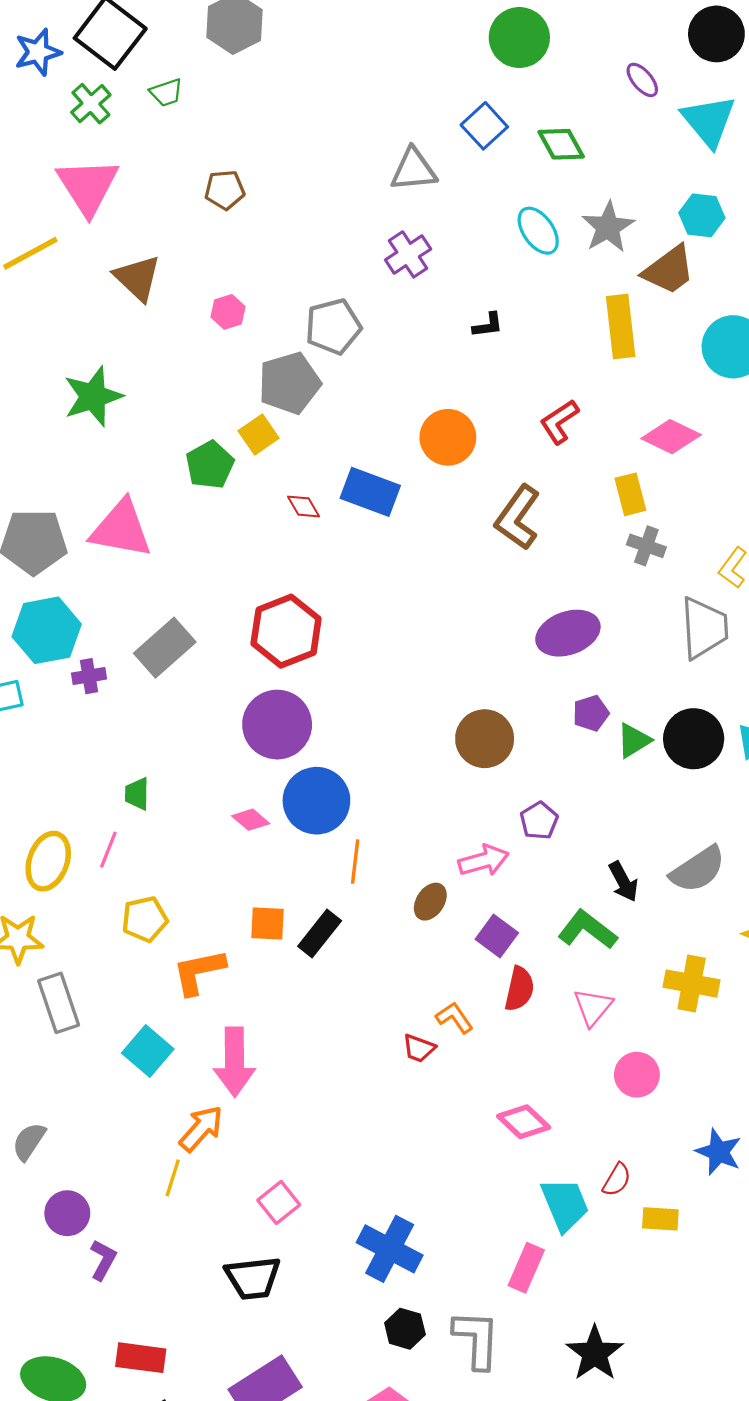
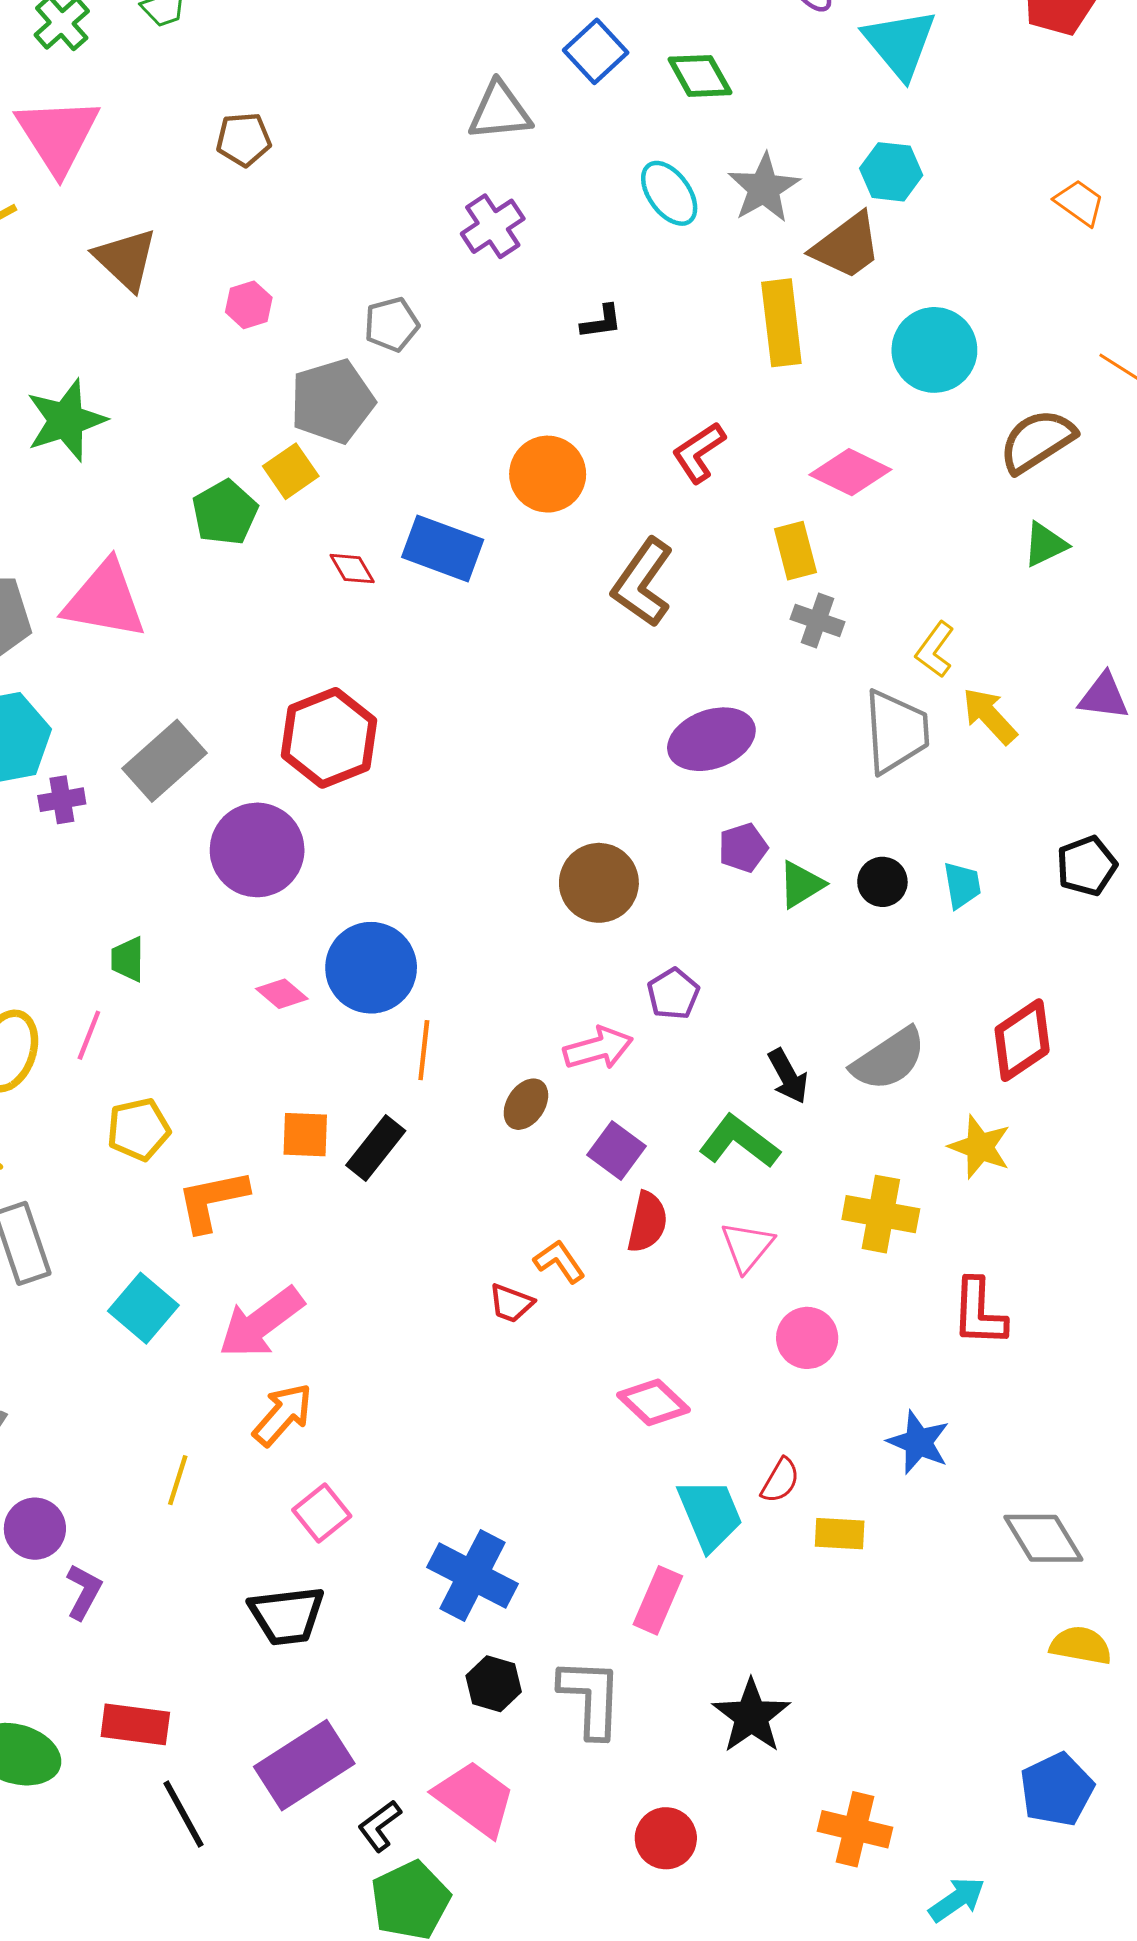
gray pentagon: (333, 327) -> (392, 324), size x0.7
purple circle: (277, 725) -> (257, 850), moved
black circle: (694, 739) -> (882, 882), size x0.6
pink arrow: (235, 1062) -> (261, 1323), turned 54
orange arrow: (201, 1129) -> (283, 1415), moved

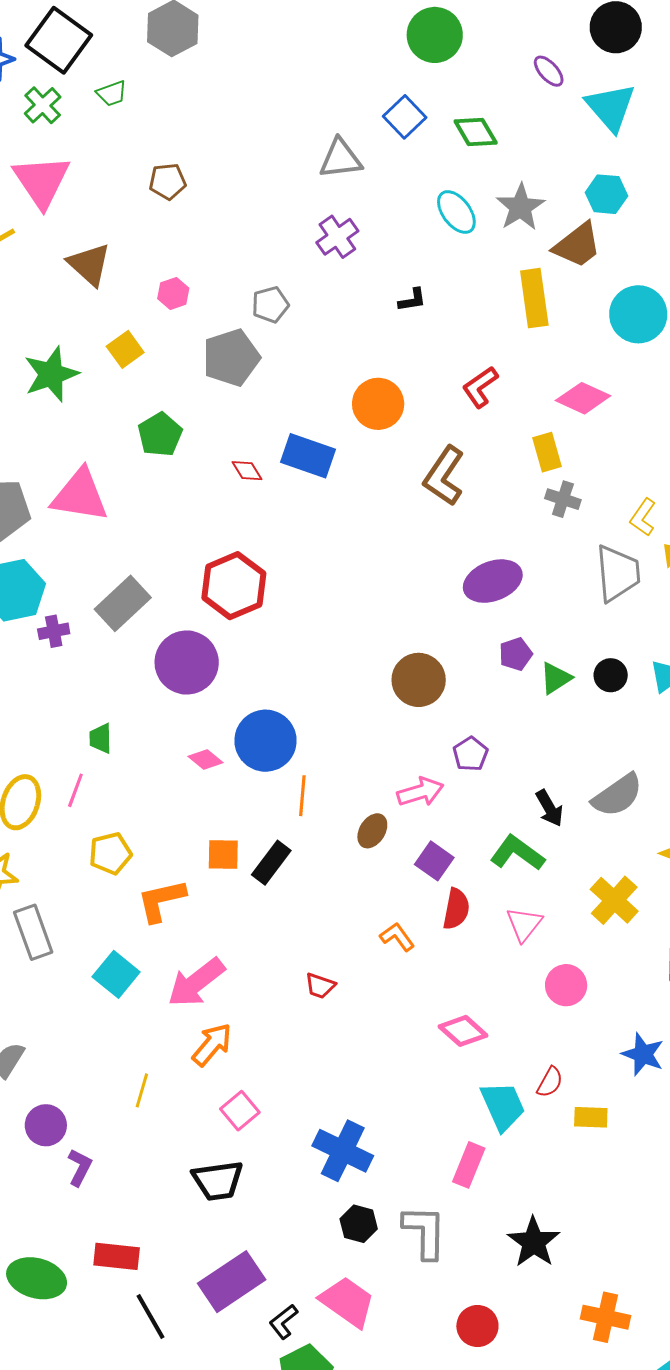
yellow square: (291, 471) -> (125, 349), moved
yellow cross: (881, 1214) -> (614, 900), turned 33
red trapezoid: (511, 1303) -> (320, 986), moved

